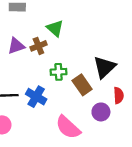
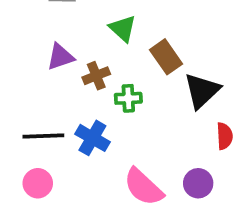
brown cross: (38, 46) -> (96, 76), moved
brown rectangle: (82, 85) -> (166, 57), moved
purple circle: (101, 112) -> (198, 183), moved

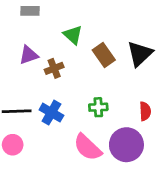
black triangle: (202, 91) -> (140, 54), moved
green cross: (128, 98) -> (98, 107), moved
purple circle: (198, 183) -> (126, 145), size x1.6

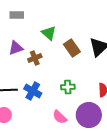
pink semicircle: (88, 147) -> (60, 117), size x0.7

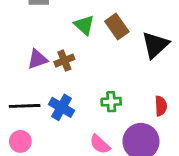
purple triangle: (16, 48) -> (37, 59), moved
brown rectangle: (72, 48) -> (117, 26), moved

